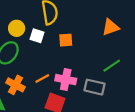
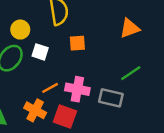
white square: (37, 36) -> (40, 52), moved
orange cross: (16, 85) -> (35, 110), moved

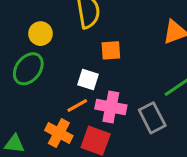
white square: (40, 52) -> (88, 79), moved
gray rectangle: (111, 98) -> (152, 118), turned 50

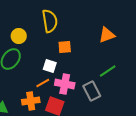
orange cross: (59, 133) -> (31, 101), turned -36

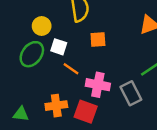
white square: (50, 66) -> (59, 47), moved
orange line: (43, 83) -> (71, 69), moved, turned 64

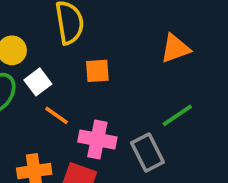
white square: (59, 47) -> (38, 82), turned 35

